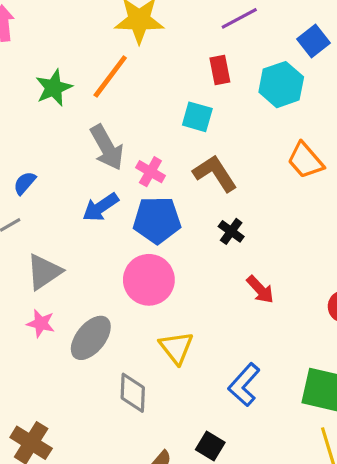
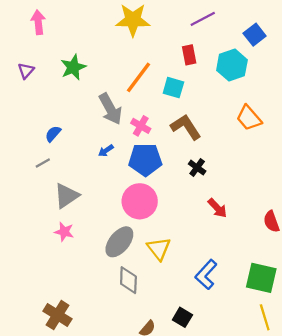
orange line: (110, 76) -> (139, 77), moved
blue arrow: (100, 207) -> (106, 151), size x0.6
gray ellipse: (91, 338) -> (119, 242), moved

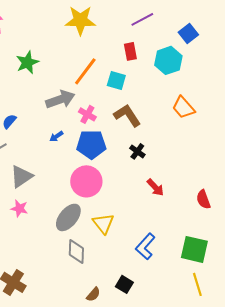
gray arrow: (110, 109) -> (60, 99), turned -80

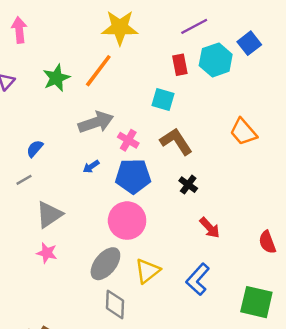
cyan hexagon: (168, 60) -> (216, 60), moved
orange line: (85, 71) -> (98, 71), moved
yellow triangle: (103, 223) -> (147, 271), turned 30
blue L-shape: (145, 246) -> (198, 279), moved

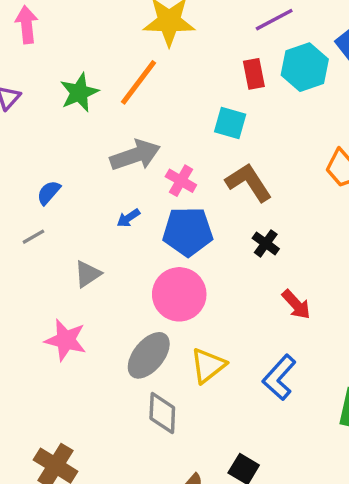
gray triangle: (49, 215) -> (88, 274), moved, size x0.7
pink star: (47, 253) -> (66, 340), size x1.4

